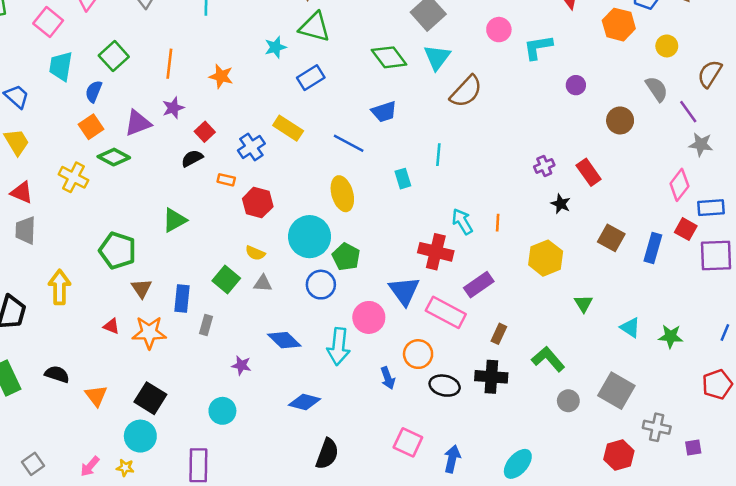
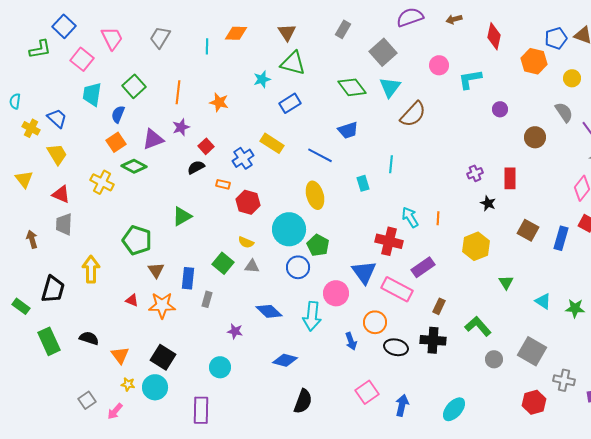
red rectangle: (589, 172) -> (510, 178), turned 35
pink square: (408, 442) -> (367, 392), turned 30
gray square: (33, 464) -> (87, 400), moved
yellow star: (125, 468) -> (128, 384), moved

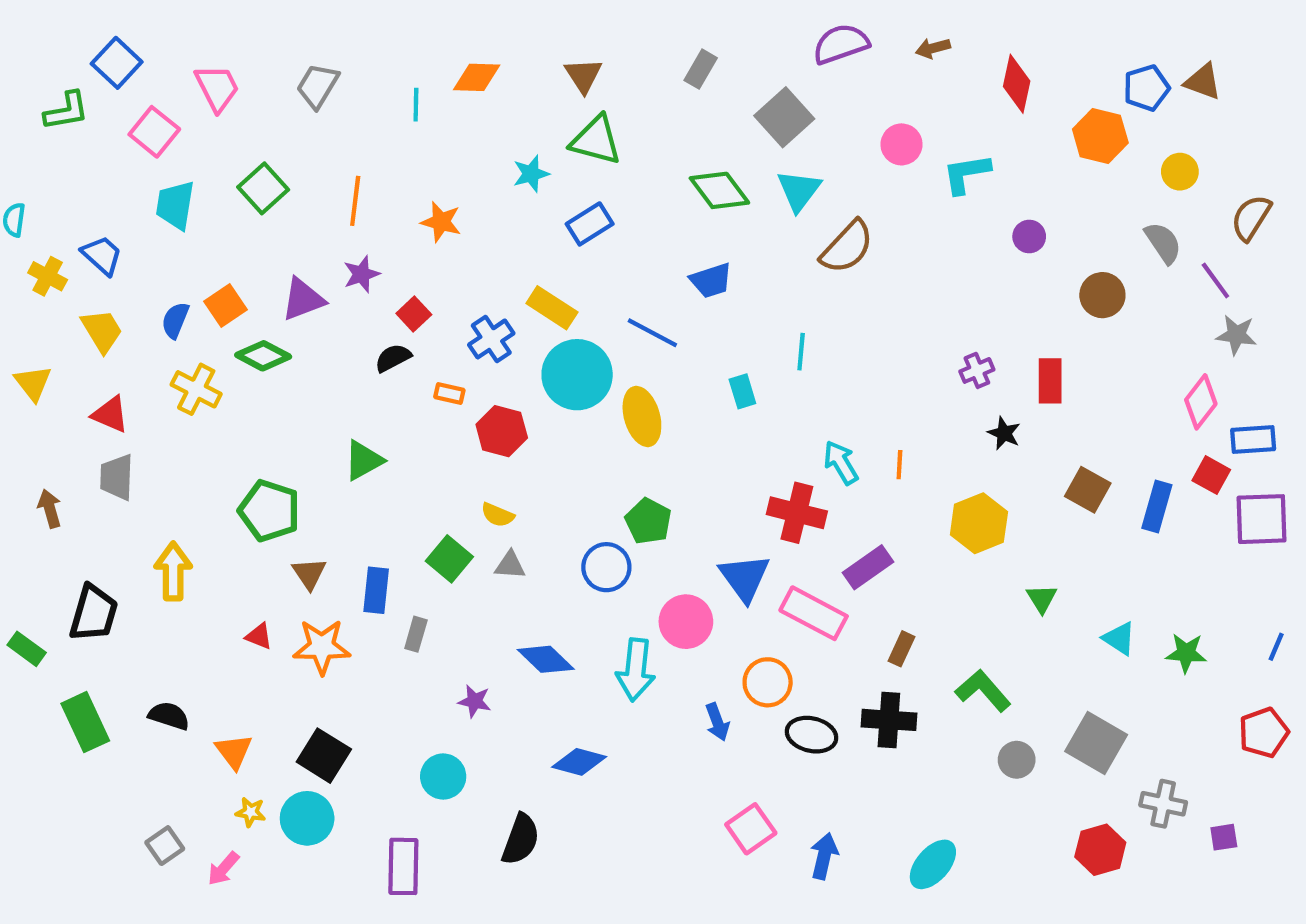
blue semicircle: (118, 114) -> (175, 320), moved
cyan circle: (289, 229) -> (577, 375), moved
black semicircle: (303, 401) -> (521, 839), moved

